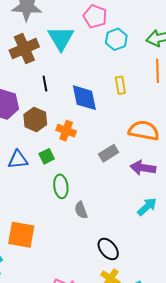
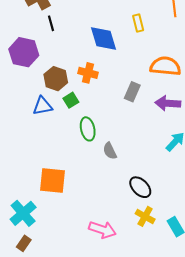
black line: (45, 83) -> (51, 23), moved
brown hexagon: (35, 120) -> (56, 79), moved
gray rectangle: (109, 153) -> (132, 92), turned -30

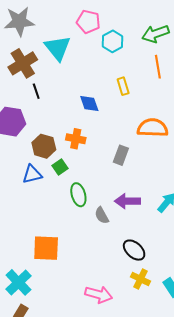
blue diamond: (103, 39) -> (89, 104), size x0.7
purple arrow: (168, 103) -> (127, 201), moved

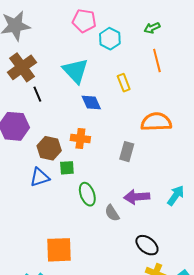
green arrow: (155, 34) -> (152, 28), size x0.6
cyan triangle: (58, 48) -> (75, 71), moved
green square: (60, 167) -> (67, 168), turned 35

